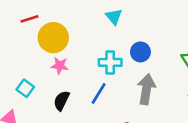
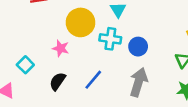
yellow circle: (53, 38) -> (80, 22), moved
cyan cross: (110, 62) -> (110, 39), moved

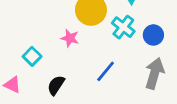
cyan cross: (110, 39) -> (123, 27), turned 30
black semicircle: (58, 81) -> (56, 85), moved

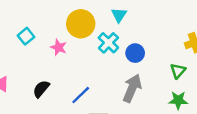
cyan square: (32, 56) -> (26, 36), moved
blue line: (106, 71) -> (81, 95), moved

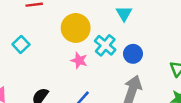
cyan triangle: (119, 15) -> (124, 13), moved
pink star: (59, 47) -> (79, 60), moved

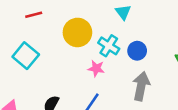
cyan square: (21, 44) -> (26, 56), size x1.5
pink star: (79, 60) -> (96, 68), moved

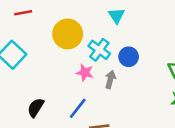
gray arrow: (141, 86) -> (110, 79), moved, size x0.6

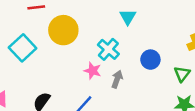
yellow circle: (68, 34) -> (63, 30), moved
blue circle: (129, 57) -> (150, 60), moved

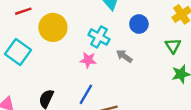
blue circle: (150, 60) -> (139, 24), moved
gray arrow: (117, 79) -> (124, 56), moved, turned -63

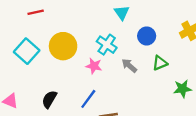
yellow circle: (53, 27) -> (63, 46), moved
green triangle: (173, 46) -> (160, 63), moved, turned 35

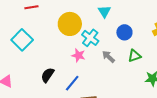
yellow circle: (63, 46) -> (70, 24), moved
black semicircle: (49, 99) -> (48, 75), moved

